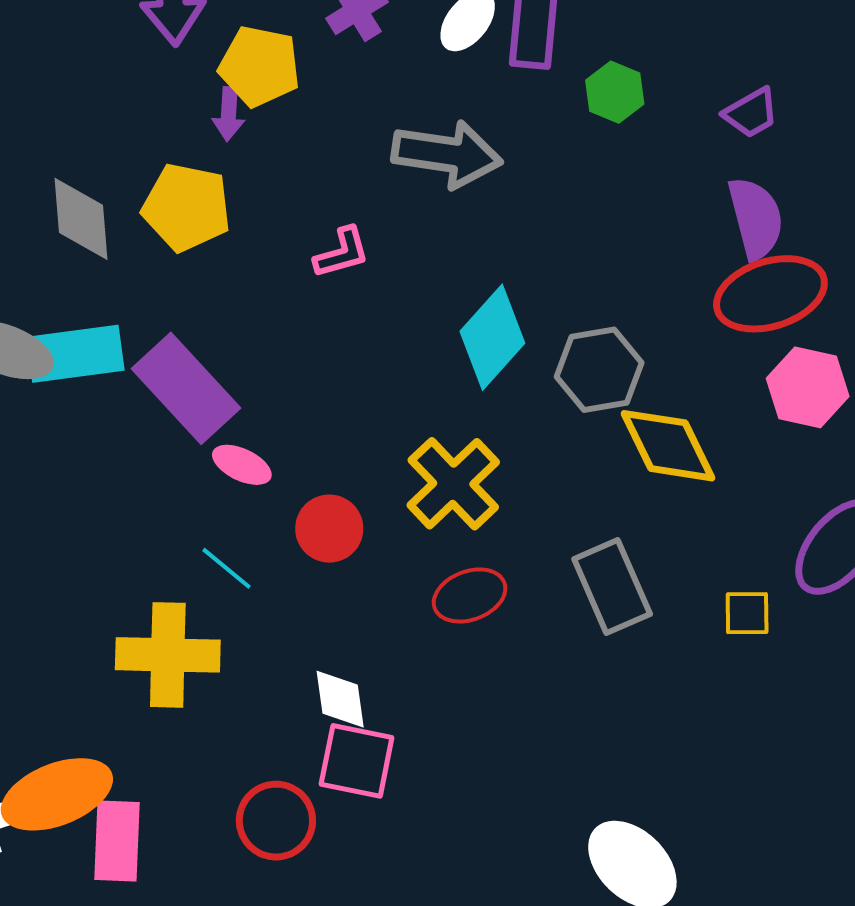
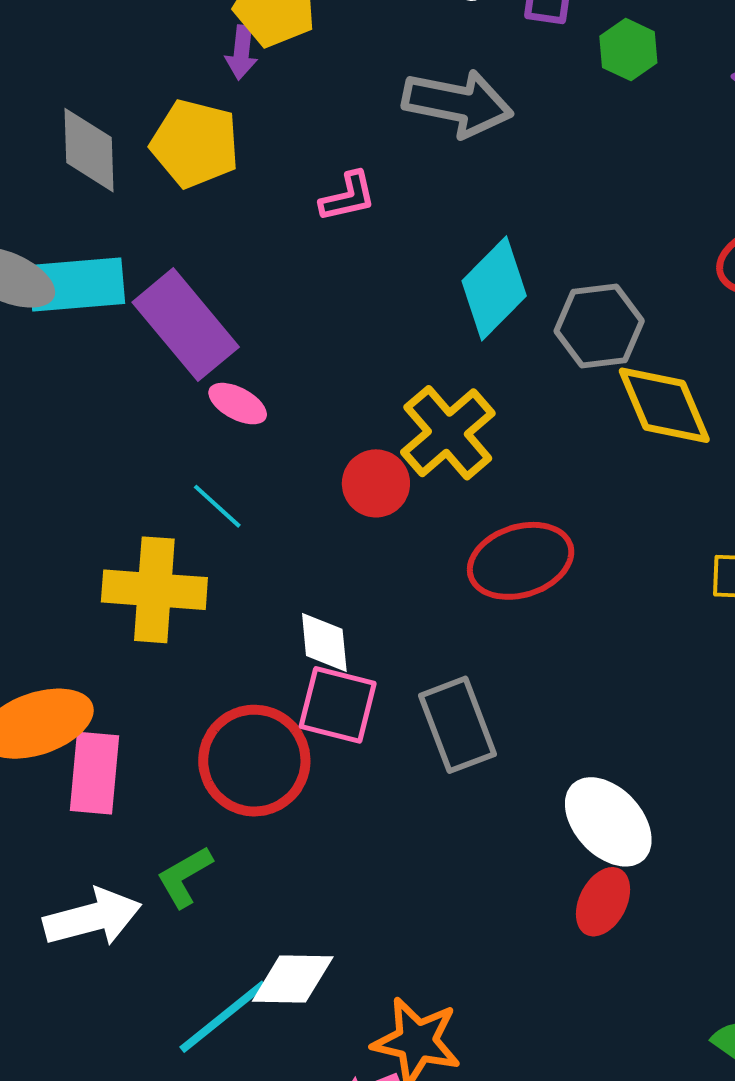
red circle: (329, 529) -> (376, 483), moved
gray rectangle: (612, 586) -> (457, 725), moved
red ellipse: (470, 595) -> (521, 561), moved, size x1.4
red circle: (276, 821) -> (254, 761), size x1.4

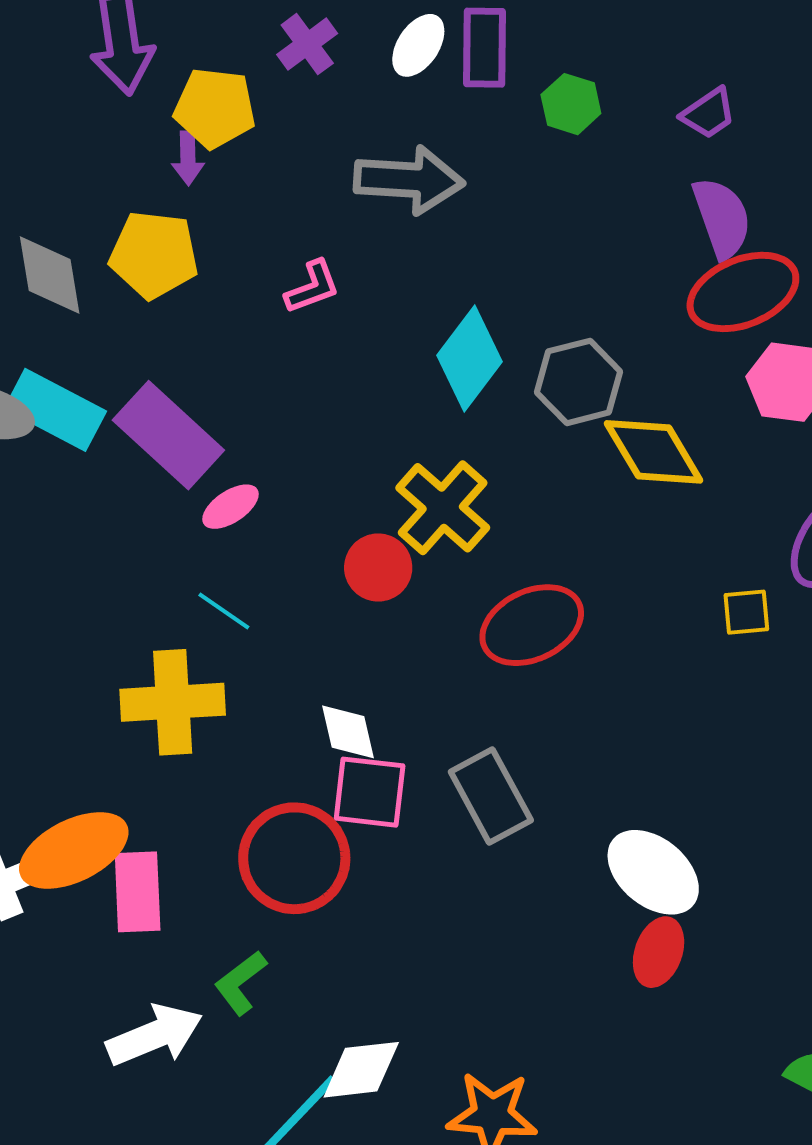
cyan rectangle: (77, 284) -> (55, 410), turned 40
pink ellipse: (238, 404) -> (230, 507), turned -54

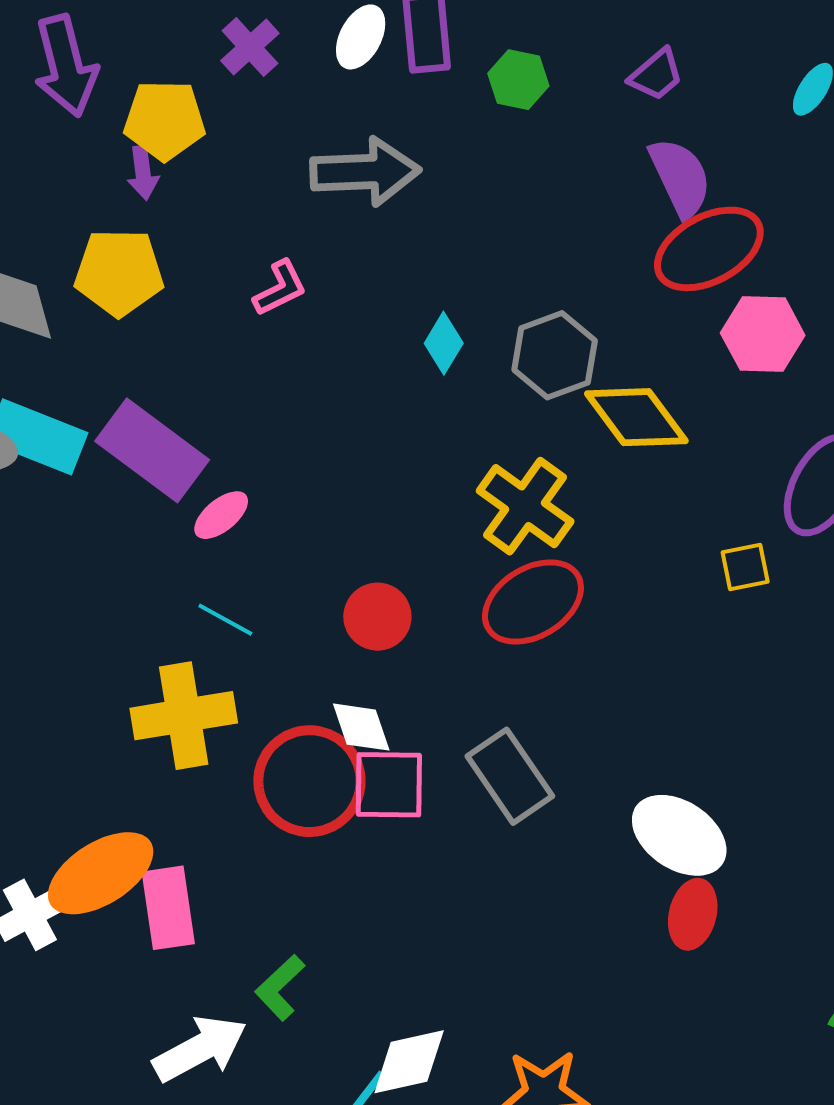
cyan diamond: (470, 358) -> (444, 343), size x0.6
yellow cross: (443, 508) -> (525, 506), moved
red circle: (378, 568) -> (377, 617), moved
red circle: (294, 858) -> (309, 781), moved

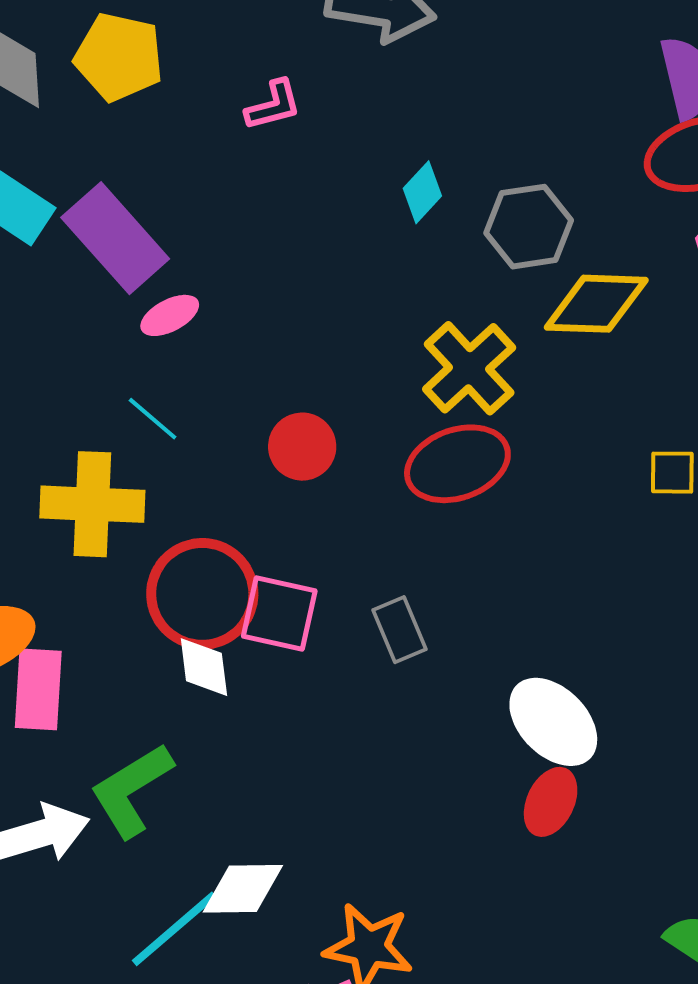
yellow diamond: (636, 417) -> (596, 304), turned -63
white diamond: (361, 727) -> (204, 667), moved
gray rectangle: (510, 776) -> (399, 630), size x0.7
green L-shape: (280, 988) -> (132, 790), size x1.5

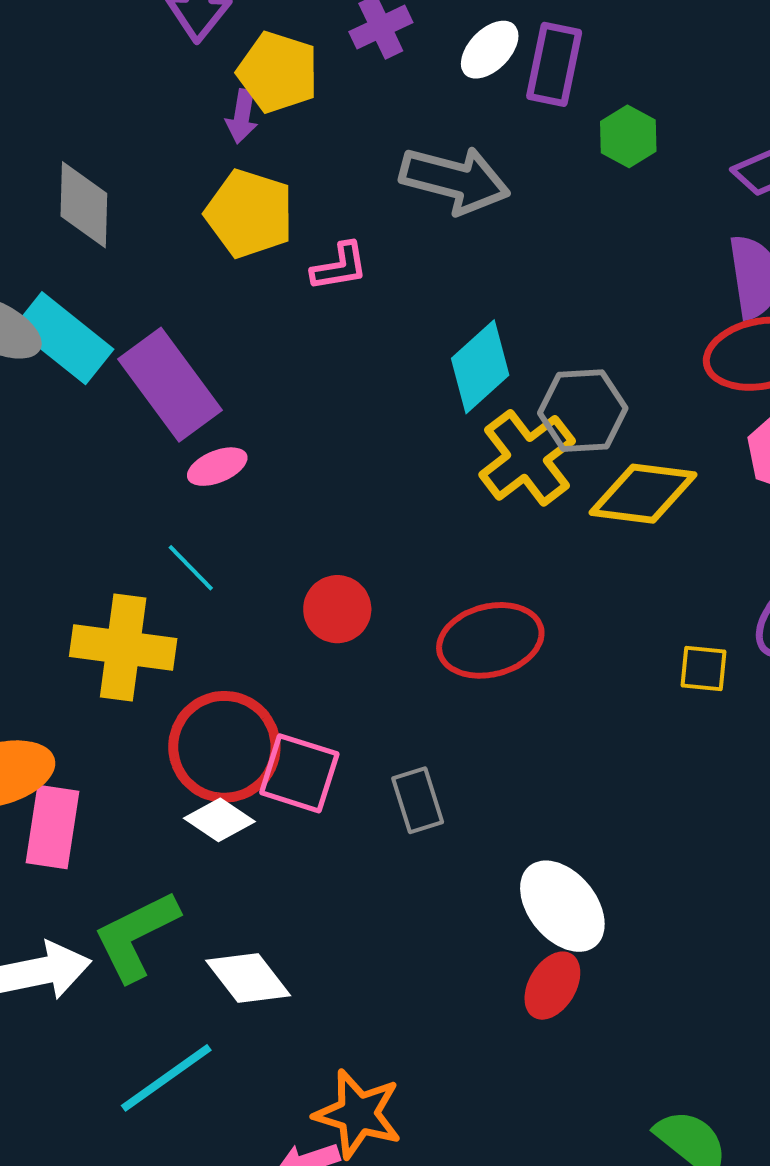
yellow pentagon: (119, 57) -> (249, 214), moved
cyan diamond: (422, 192) -> (480, 367), size x1.5
yellow cross: (469, 368) -> (527, 458), moved
white diamond: (204, 667) -> (219, 820), turned -54
white diamond: (243, 889) -> (248, 978), moved, turned 48

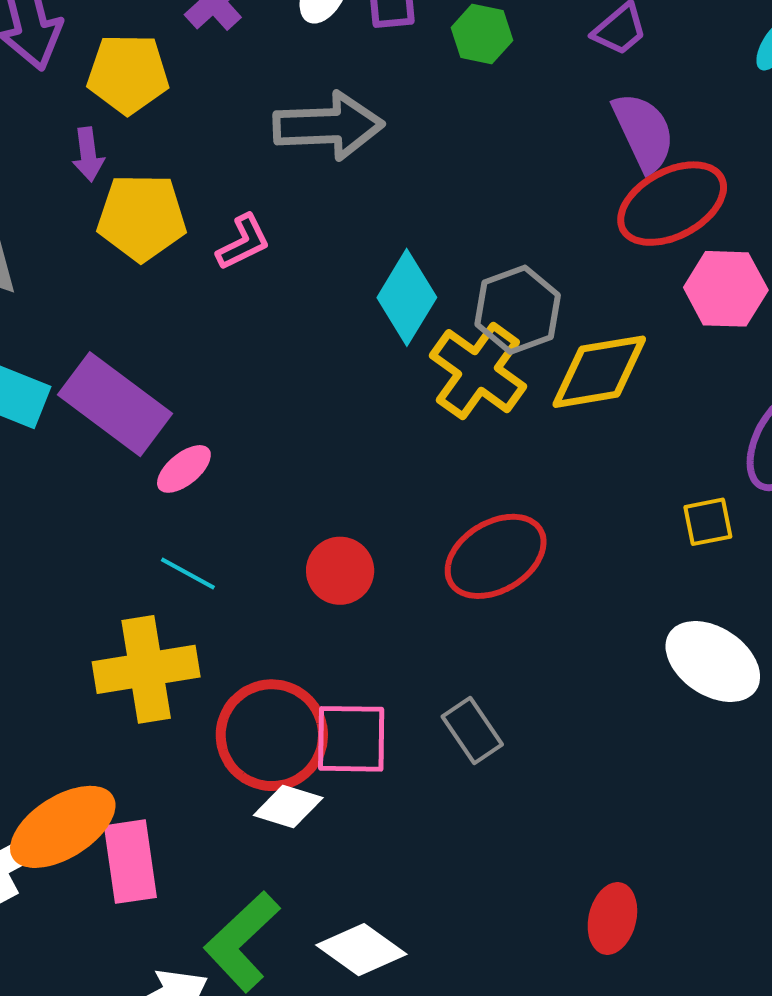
purple arrow: (242, 116) -> (88, 154), moved
white ellipse: (562, 906) -> (713, 661), moved
red ellipse: (552, 986) -> (612, 918), moved

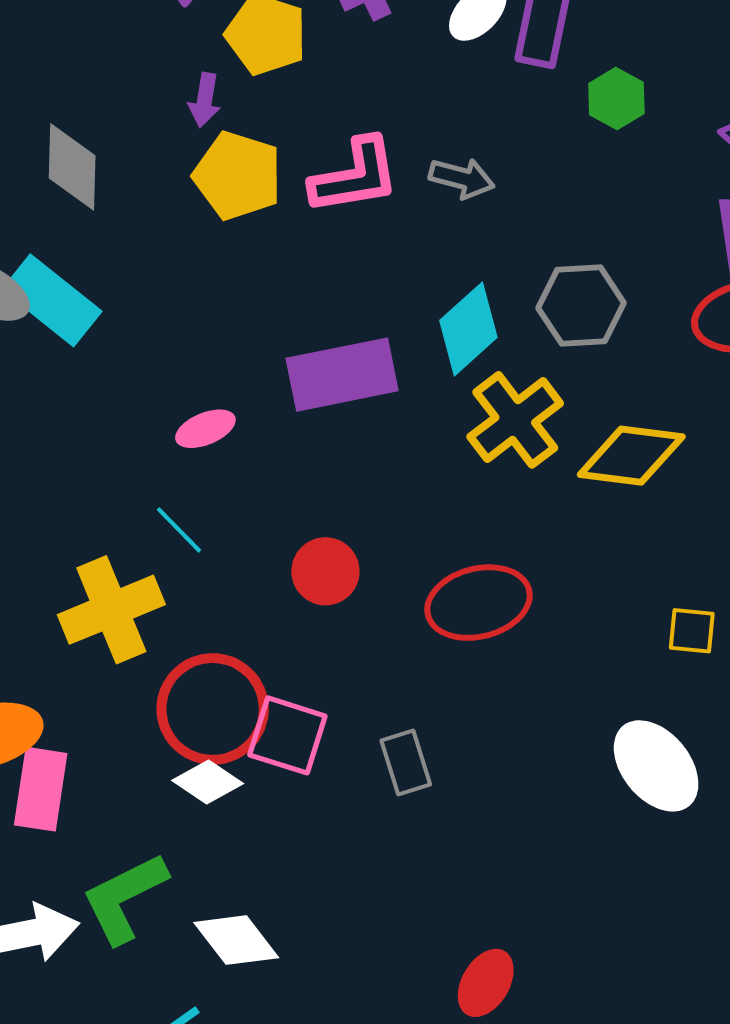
gray arrow: (328, 126) -> (462, 178), moved, size x0.6
pink L-shape: (243, 242) -> (355, 176), moved, size x1.6
gray hexagon: (518, 310) -> (581, 306), moved
purple rectangle: (115, 404) -> (342, 375), moved, turned -65
yellow cross: (146, 669) -> (111, 610), turned -30

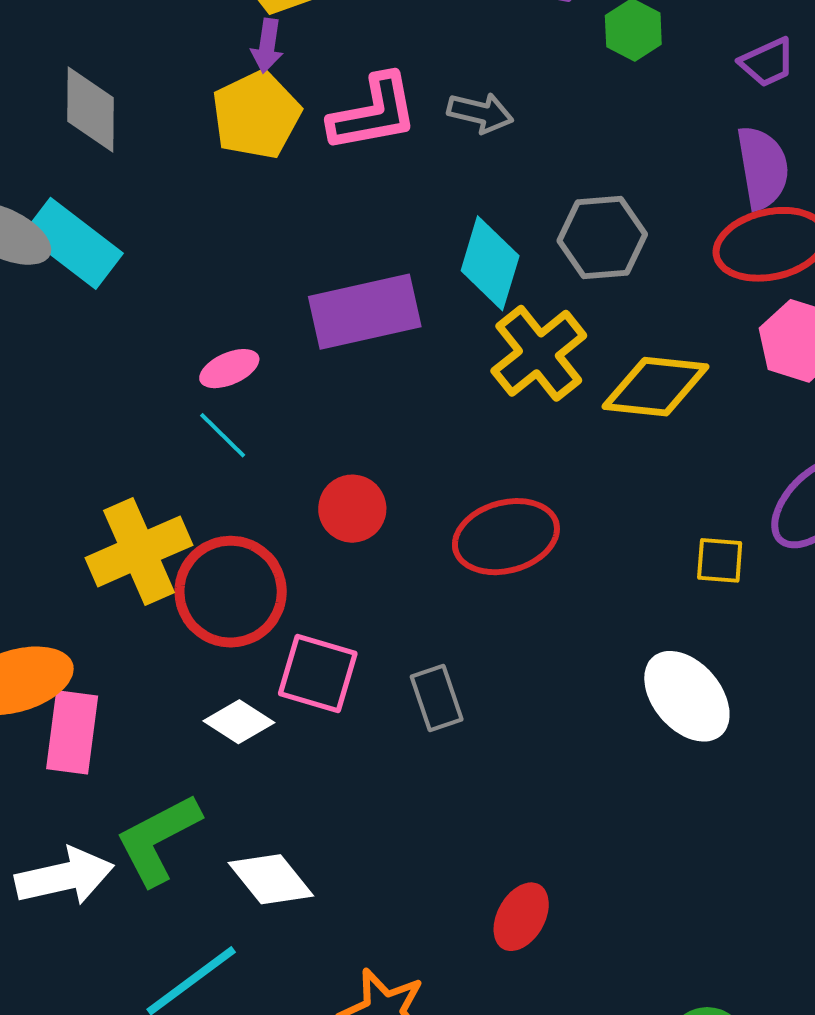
purple arrow: (205, 100) -> (267, 46), moved
yellow pentagon: (238, 176) -> (256, 115), turned 30
cyan diamond: (468, 329) -> (490, 263), turned -30
cyan line: (179, 530) -> (223, 435), moved
red circle: (213, 709) -> (231, 592), moved

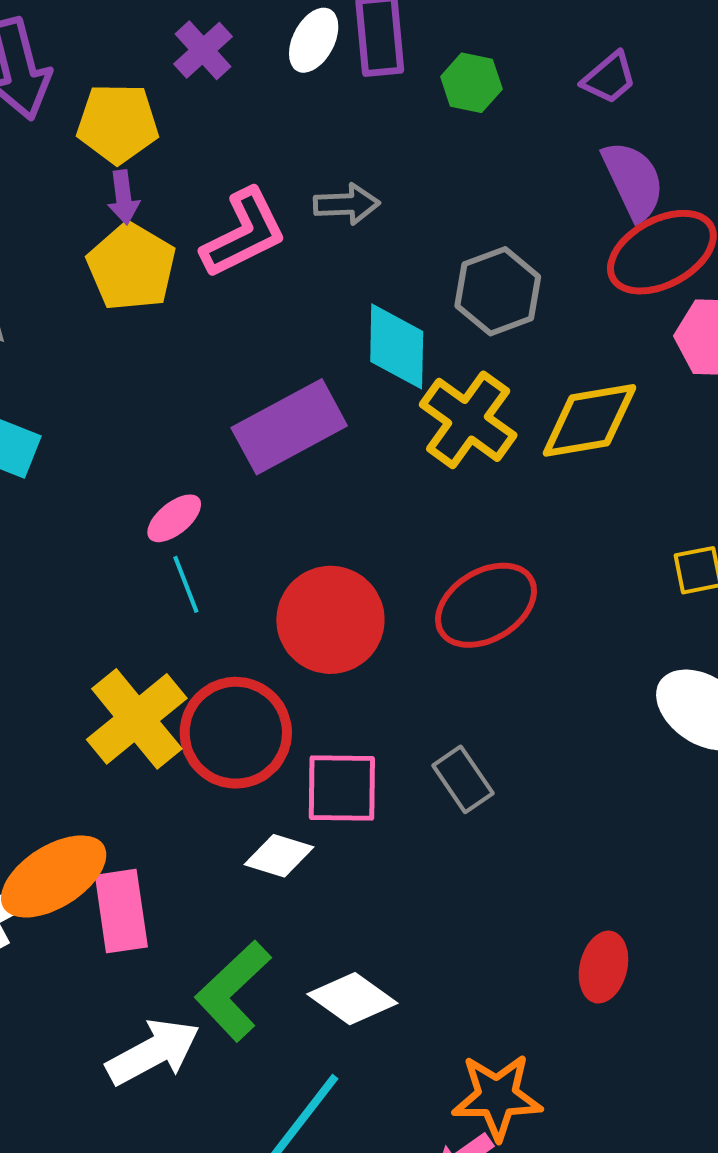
cyan line: (223, 435) -> (186, 584), turned 40
red circle: (352, 509) -> (330, 620), size x1.6

